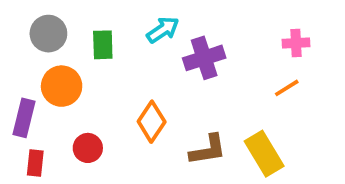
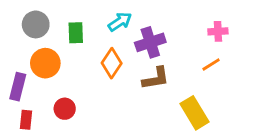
orange diamond: (152, 122) -> (112, 63), moved
brown L-shape: (208, 150) -> (156, 78), moved

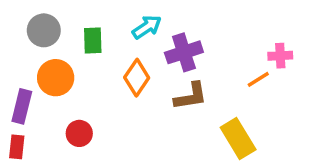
pink cross: (218, 31) -> (280, 56), moved
red rectangle: (26, 120) -> (17, 147), moved

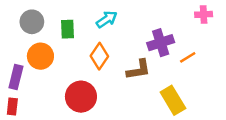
purple cross: (184, 52) -> (161, 43), moved
pink cross: (280, 56) -> (204, 14), moved
red circle: (79, 133) -> (81, 97), moved, size x1.6

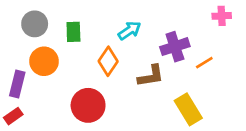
cyan arrow: (107, 19) -> (129, 31), moved
red rectangle: (12, 106) -> (13, 116), turned 49

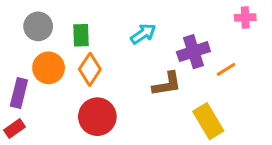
orange diamond: (108, 61) -> (90, 69), moved

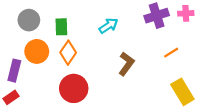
purple cross: (193, 52) -> (157, 16), moved
brown L-shape: (167, 84) -> (126, 64), turned -45
yellow rectangle: (208, 121) -> (182, 92), moved

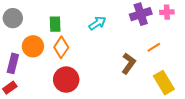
gray circle: (29, 20) -> (13, 18), moved
brown L-shape: (126, 64) -> (129, 63), moved

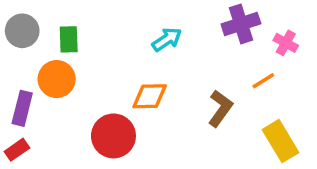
pink cross: (167, 12) -> (286, 43), moved, turned 32
green rectangle: (55, 24) -> (69, 39), moved
orange diamond: (61, 47) -> (150, 96), moved, turned 55

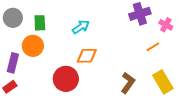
cyan arrow: (167, 39) -> (81, 27), moved
brown L-shape: (220, 108) -> (128, 83), moved

